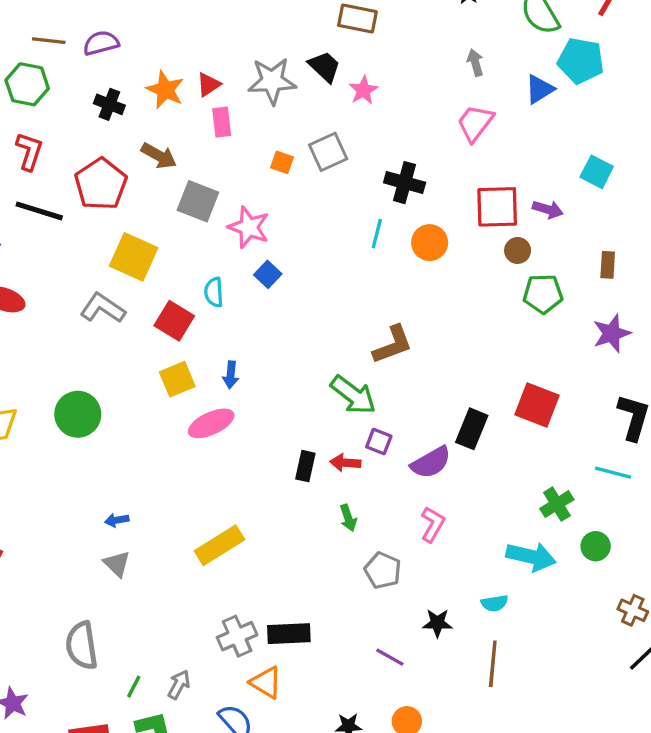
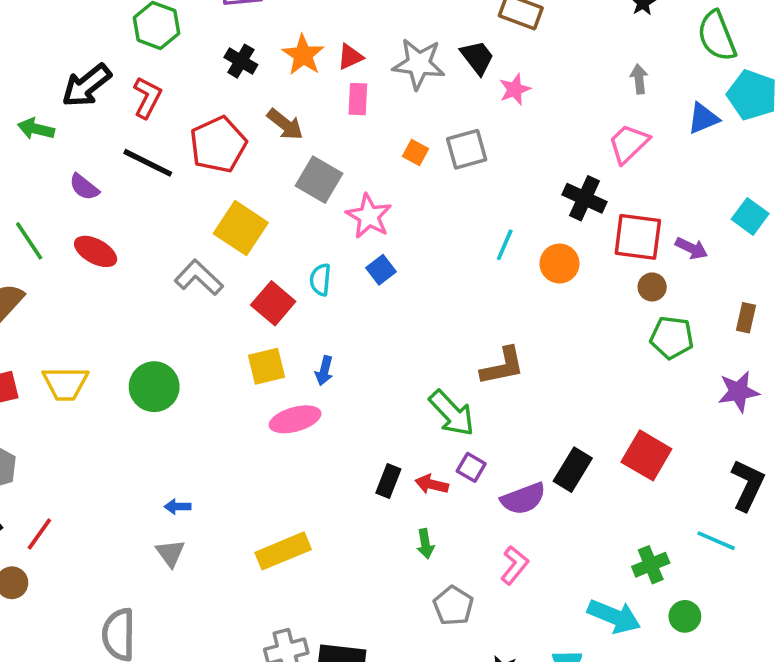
black cross: (405, 183) -> (584, 198), moved

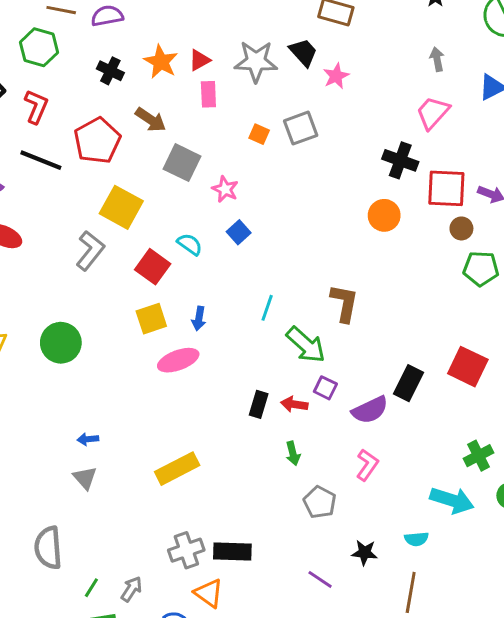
pink star: (369, 216) -> (225, 189), size x0.7
cyan line: (505, 245) -> (267, 308), moved
gray L-shape: (199, 278) -> (90, 251), turned 90
cyan semicircle: (320, 280) -> (190, 244), turned 125
brown L-shape: (503, 366) -> (344, 303), turned -63

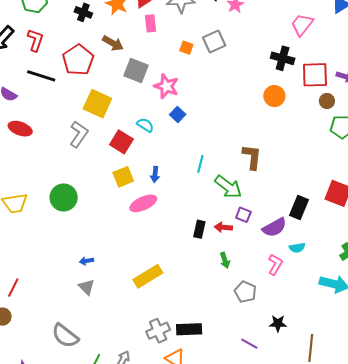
pink star: (225, 189) -> (166, 86), size x1.4
cyan semicircle: (416, 539) -> (297, 248), moved
gray semicircle: (48, 548) -> (65, 336), turned -44

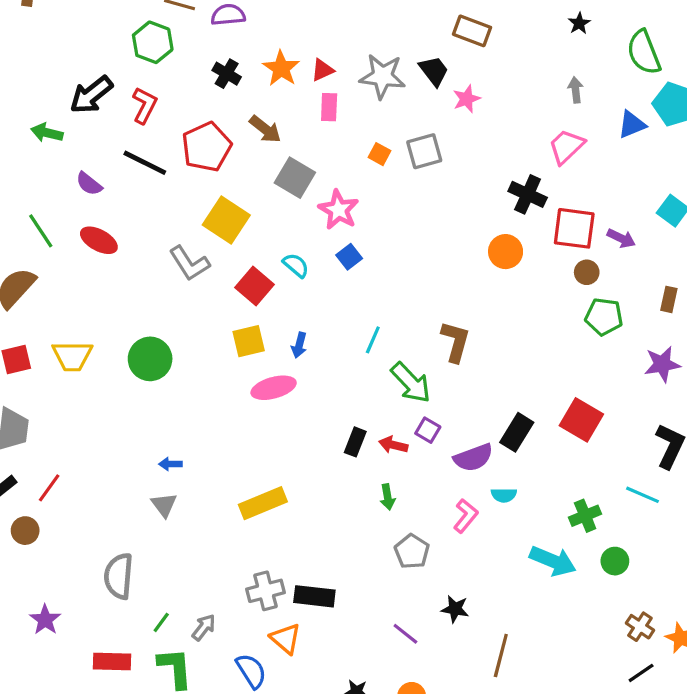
gray L-shape: (79, 134) -> (189, 263), turned 104
gray semicircle: (65, 336) -> (119, 576), turned 48

